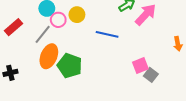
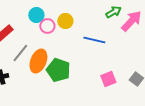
gray line: (43, 34) -> (20, 53), moved
pink square: (140, 66) -> (108, 79), moved

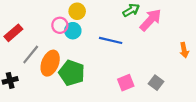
cyan circle: (36, 15) -> (73, 31), moved
yellow circle: (65, 21) -> (77, 11), moved

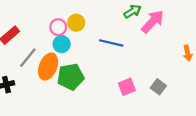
yellow circle: (77, 11) -> (76, 23), moved
cyan circle: (73, 31) -> (62, 44), moved
green pentagon: (72, 73) -> (71, 77), turned -30

